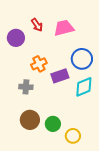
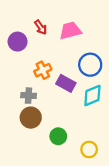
purple rectangle: (60, 76) -> (66, 83), turned 48
brown circle: (30, 120) -> (31, 118), moved
yellow circle: (73, 136) -> (89, 149), moved

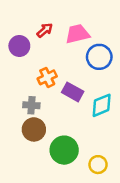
red arrow: (41, 27) -> (45, 30), turned -96
blue circle: (90, 65) -> (99, 57), moved
green circle: (58, 136) -> (64, 150), size x1.5

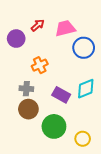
purple rectangle: (73, 92) -> (61, 95), moved

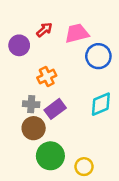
purple rectangle: (61, 95) -> (55, 109), moved, turned -66
green circle: (54, 126) -> (50, 156), moved
yellow circle: (83, 139) -> (84, 167), moved

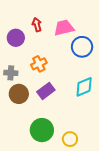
red arrow: (44, 30) -> (37, 25), turned -64
gray cross: (31, 104) -> (11, 73), moved
brown circle: (34, 128) -> (19, 94), moved

